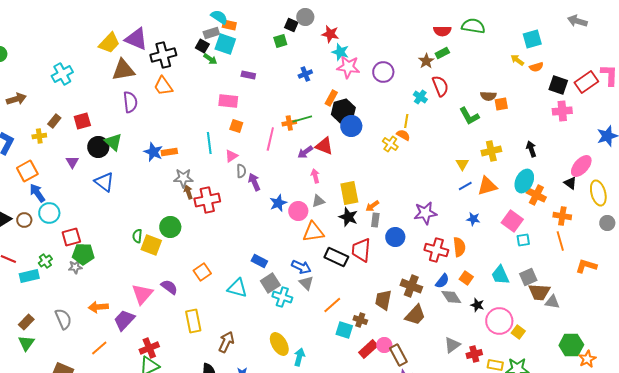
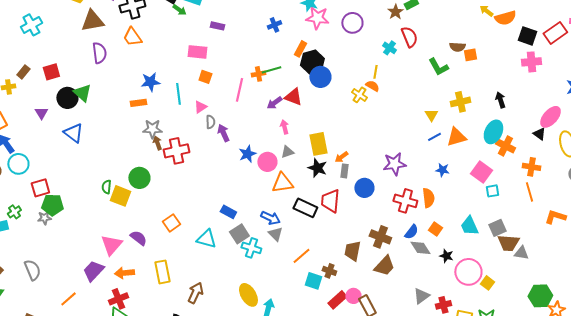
orange semicircle: (536, 67) -> (505, 18), size x1.5
blue star: (153, 152) -> (150, 82), moved, turned -30
orange arrow: (98, 307) -> (124, 273), moved

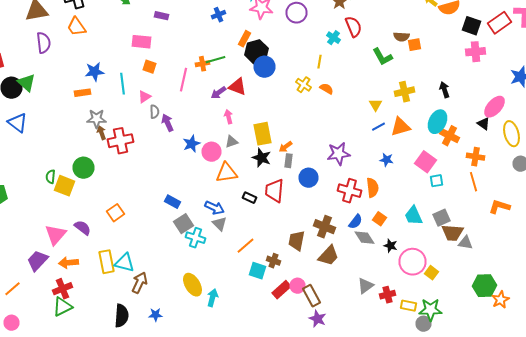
orange semicircle: (372, 86) -> (326, 89), moved
black rectangle: (305, 208) -> (250, 198), size x0.6
cyan triangle: (206, 239) -> (124, 263), moved

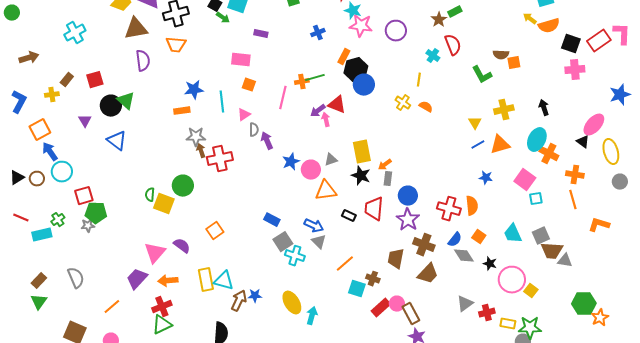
orange trapezoid: (76, 27) -> (176, 45), turned -50
pink arrow: (228, 117) -> (326, 120), moved
purple star: (338, 154) -> (408, 220), moved, turned -30
blue star: (156, 315) -> (255, 296), moved

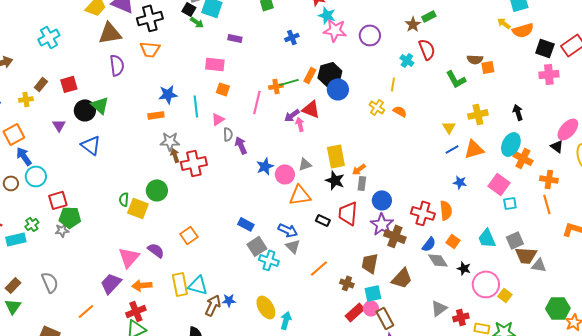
orange rectangle: (344, 57) -> (310, 75), moved
brown cross: (424, 245) -> (395, 236), moved
cyan square: (357, 289) -> (373, 293), moved, turned -30

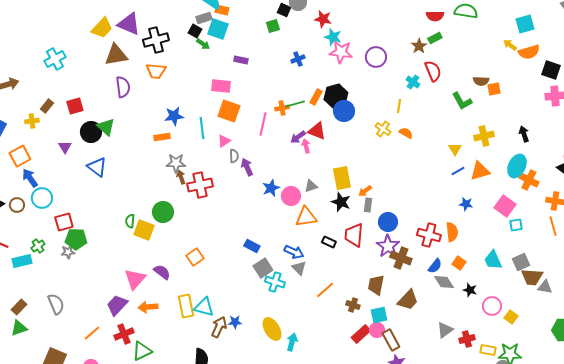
orange square: (223, 89) -> (229, 111), size x1.6
pink circle: (486, 284) -> (492, 306), size x0.7
green triangle: (13, 306) -> (19, 328), turned 36
red cross: (136, 311) -> (124, 334), moved

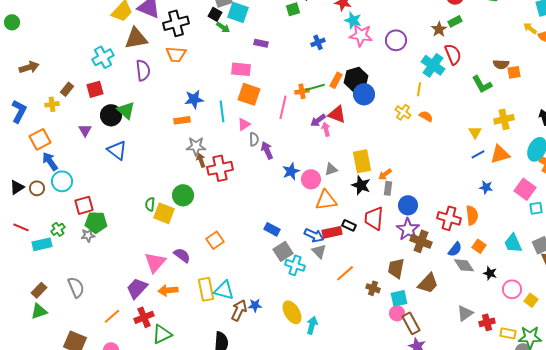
cyan cross: (55, 59) -> (103, 57), moved
cyan cross: (413, 82) -> (433, 65), size x1.6
red rectangle: (361, 334) -> (332, 232), moved, turned 30

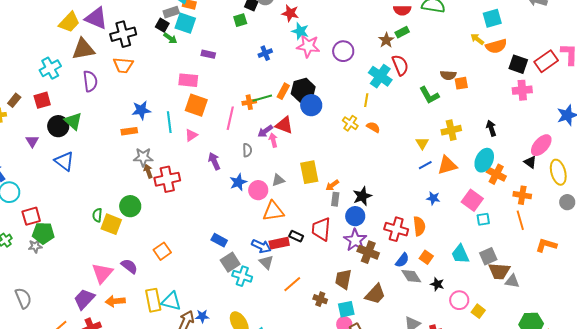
gray semicircle: (254, 139) -> (247, 150), moved
black star: (361, 185) -> (362, 196), moved, turned 30

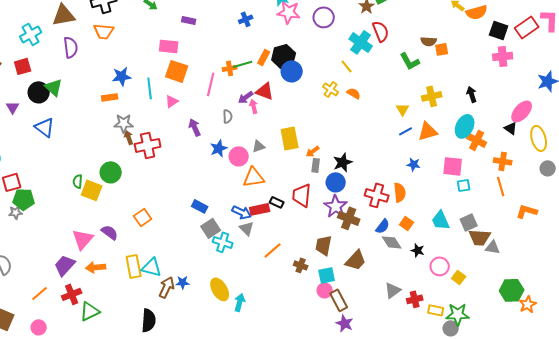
yellow line: (366, 100) -> (347, 66), turned -48
pink square: (472, 200) -> (453, 166), turned -30

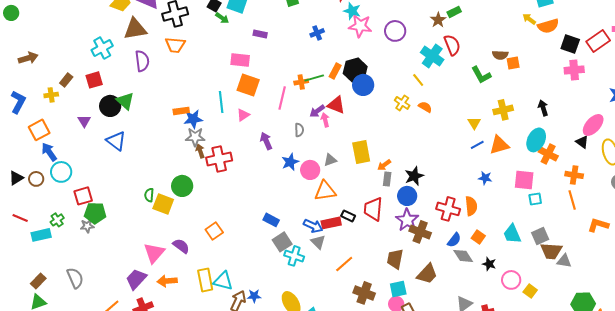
blue star: (122, 76) -> (193, 119), moved
brown cross: (301, 265) -> (364, 293), moved, size x1.5

